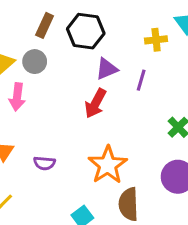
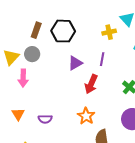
purple triangle: (107, 69) -> (75, 63), moved
red arrow: (95, 103) -> (91, 84), moved
orange star: (108, 165) -> (86, 116), size x0.7

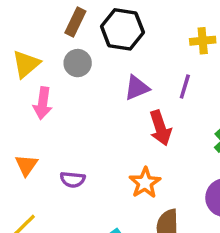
gray circle: (32, 54) -> (78, 63), moved
red arrow: (91, 84) -> (160, 128), turned -48

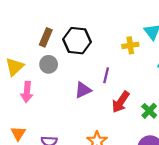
purple line: (185, 86) -> (106, 75), moved
purple triangle: (137, 88) -> (83, 90), moved
red arrow: (160, 128) -> (121, 102), moved, turned 55

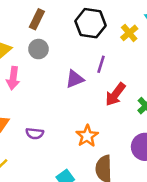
black hexagon: (77, 41) -> (91, 23), moved
yellow cross: (130, 45) -> (129, 33), turned -35

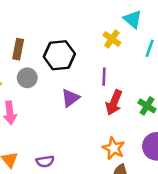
black hexagon: (91, 23) -> (59, 55), moved
purple line: (101, 64) -> (104, 77), moved
orange star: (87, 136) -> (114, 148), moved

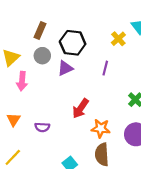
purple triangle: (70, 98) -> (65, 68), moved
red arrow: (114, 103) -> (81, 108), moved
orange star: (114, 148) -> (101, 128), turned -30

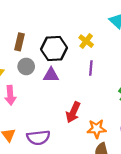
yellow cross: (118, 39) -> (86, 41), moved
purple triangle: (65, 68) -> (51, 75), turned 35
purple semicircle: (42, 127) -> (38, 138), size x1.5

